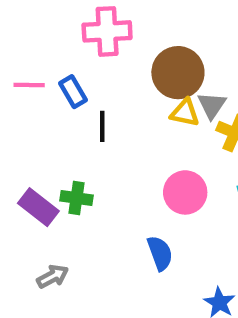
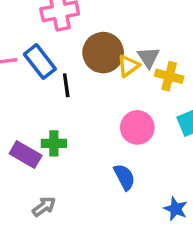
brown circle: (178, 73) -> (103, 53), moved
blue rectangle: (73, 92) -> (40, 62), size x1.4
yellow triangle: (185, 113) -> (128, 66), turned -40

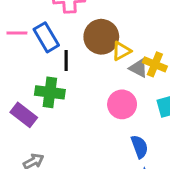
gray triangle: (148, 57) -> (138, 68), moved, turned -36
green cross: (54, 143) -> (50, 92), moved, size x1.4
blue semicircle: (124, 177) -> (139, 147), moved

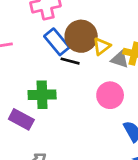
blue rectangle: (46, 37) -> (57, 42), moved
black line: (66, 60) -> (70, 61), moved, turned -66

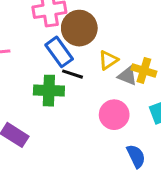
brown circle: (81, 36) -> (79, 28), moved
green cross: (42, 95) -> (49, 91), moved

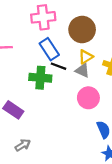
brown circle: (79, 28) -> (82, 30), moved
gray triangle: (127, 76) -> (82, 71), moved

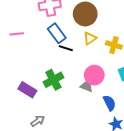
gray triangle: (82, 71) -> (87, 86), moved
green cross: (40, 78) -> (53, 80), moved, turned -30

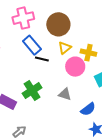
pink circle: (94, 75) -> (75, 67), moved
blue semicircle: (109, 103) -> (88, 109), turned 84

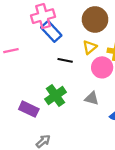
brown circle: (58, 24) -> (95, 19), moved
blue rectangle: (32, 45) -> (51, 31), moved

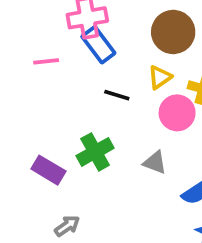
pink line: (11, 51) -> (46, 61), moved

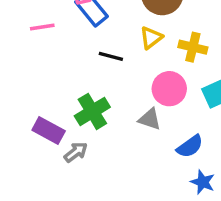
pink circle: (177, 113) -> (169, 89), moved
gray arrow: (67, 226) -> (76, 152), moved

